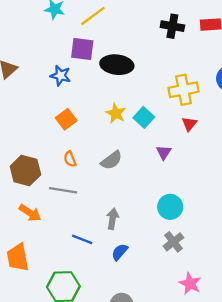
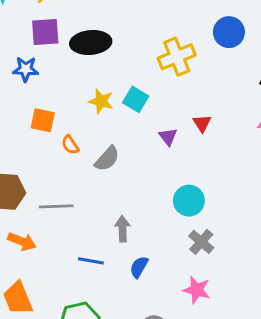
orange square: (66, 119) -> (43, 120), turned -30
red triangle: (189, 124) -> (202, 123), moved
orange semicircle: (70, 159) -> (70, 145), moved
pink star: (190, 284) -> (197, 290), moved

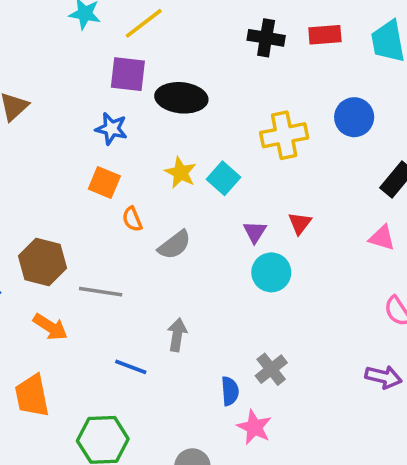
blue star: (26, 69) -> (111, 129), moved
cyan circle: (189, 201) -> (271, 272), moved
blue semicircle: (139, 267) -> (230, 391), moved, turned 135

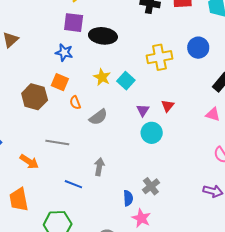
brown hexagon: (43, 262) -> (35, 97), moved

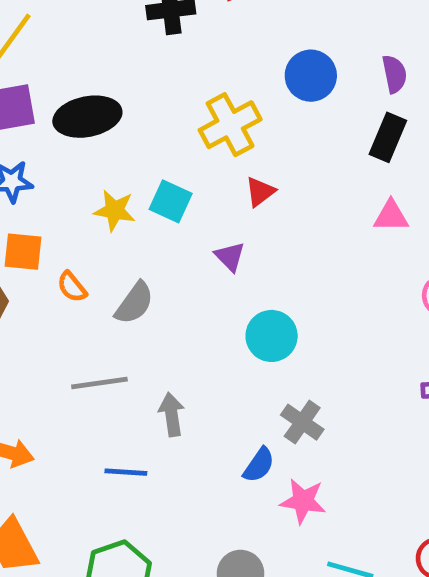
red triangle: (168, 106) -> (260, 192), moved, turned 32
cyan circle: (152, 133) -> (272, 336), moved
gray line: (57, 142) -> (99, 383), moved
blue semicircle: (128, 198) -> (259, 465), turned 56

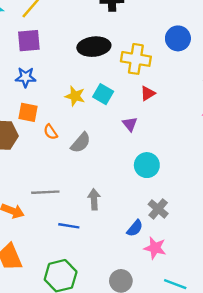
black ellipse: (87, 117) -> (94, 47), moved
yellow cross: (230, 125) -> (136, 59), turned 32
gray line: (99, 383) -> (45, 192), moved

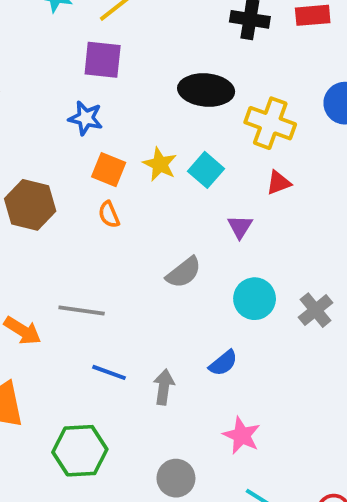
orange square: (28, 112) -> (109, 170), moved
gray semicircle: (81, 143) -> (184, 272), moved
gray arrow: (94, 199) -> (164, 387), moved
gray cross: (158, 209) -> (316, 310), moved
blue semicircle: (135, 228) -> (223, 363), moved

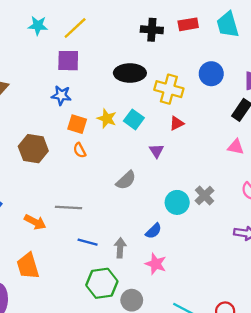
cyan circle: (255, 299) -> (177, 202), moved
pink star: (242, 435) -> (156, 264), moved
green hexagon: (80, 451) -> (102, 283), moved

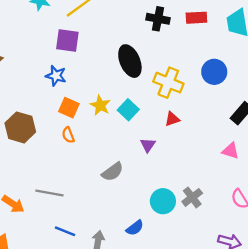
black ellipse: (130, 73) -> (130, 61), turned 60

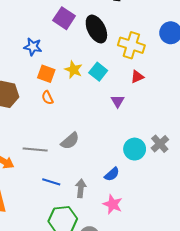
purple square: (67, 40) -> (64, 18), moved, turned 30
gray semicircle: (113, 172) -> (70, 141), moved

